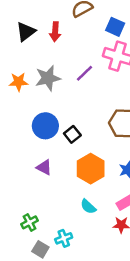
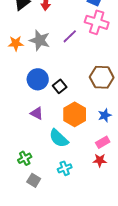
gray star: (48, 78) -> (40, 40), turned 30
cyan semicircle: (88, 207) -> (59, 138), moved, size x1.5
cyan cross: (64, 238) -> (65, 168), moved

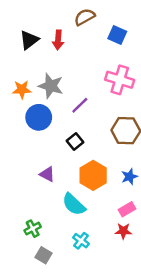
pink cross: (97, 22) -> (120, 80), moved
purple line: (70, 36) -> (80, 105), moved
blue circle: (38, 79) -> (39, 117), moved
cyan cross: (65, 168) -> (81, 241), turned -32

